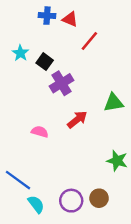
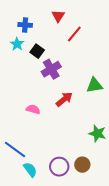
blue cross: (47, 16) -> (25, 25), moved
red triangle: (70, 19) -> (58, 16), turned 40

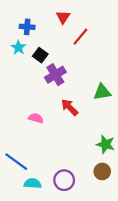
red arrow: (64, 99) -> (70, 107), turned -96
brown circle: (82, 165) -> (102, 171), moved
cyan semicircle: (30, 170) -> (33, 183), turned -49

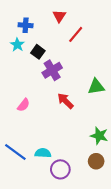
pink semicircle: (36, 118) -> (24, 105), moved, turned 112
cyan semicircle: (33, 183) -> (43, 153), moved

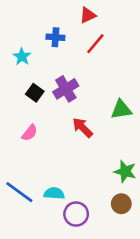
red triangle: (59, 16) -> (88, 15), moved, turned 32
blue cross: (26, 25) -> (55, 37), moved
black square: (38, 52) -> (35, 93), moved

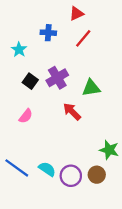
green triangle: (121, 110) -> (91, 88), moved
cyan semicircle: (54, 193) -> (47, 169), turned 30
brown circle: (121, 204) -> (97, 175), moved
purple circle: (76, 214) -> (71, 176), moved

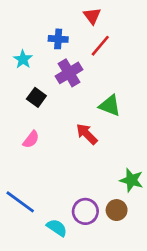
red triangle: (76, 14) -> (92, 16), turned -42
purple cross: (57, 78) -> (69, 73), moved
green triangle: (91, 88) -> (110, 105), turned 30
cyan semicircle: (47, 169) -> (57, 228), moved

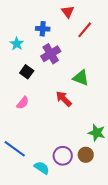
red line: (100, 46) -> (85, 30), moved

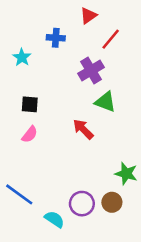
red triangle: (68, 12) -> (88, 16), turned 32
purple cross: (51, 54) -> (91, 70), moved
black square: (27, 72) -> (30, 104), moved, turned -32

